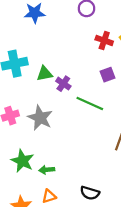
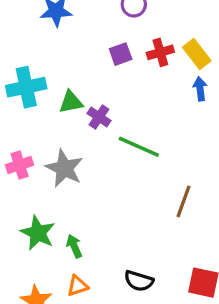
red cross: (104, 40) -> (160, 52), turned -35
purple square: (107, 75) -> (121, 54), moved
green arrow: (47, 170) -> (74, 246), turned 72

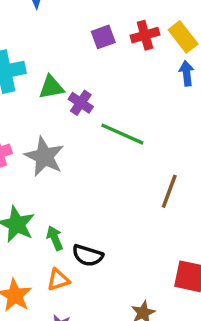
black semicircle: (139, 281) -> (88, 255), moved

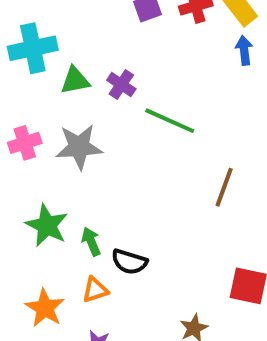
green triangle: (51, 87) -> (75, 80), moved
gray star: (44, 157) -> (79, 147), turned -30

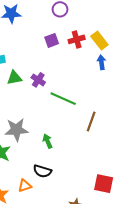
gray star: (79, 147) -> (16, 130), moved
brown line: (224, 187) -> (91, 121), moved
green arrow: (91, 242) -> (48, 141), moved

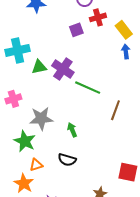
red cross: (77, 39) -> (98, 17), moved
purple cross: (38, 80) -> (63, 69), size x1.5
orange triangle: (25, 186) -> (36, 165), moved

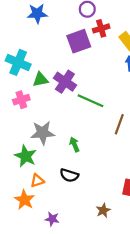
purple square: (76, 30) -> (79, 41), size x1.6
cyan cross: (18, 50) -> (18, 62), turned 35
pink cross: (13, 99) -> (21, 100), moved

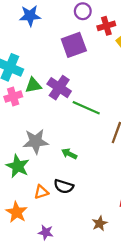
red cross: (101, 28) -> (106, 26), moved
pink cross: (21, 100) -> (13, 97), moved
green arrow: (75, 144) -> (69, 154), turned -40
orange triangle: (37, 181) -> (41, 192), moved

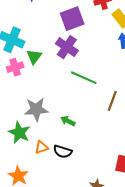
green triangle: (33, 85) -> (34, 57), turned -42
purple cross: (59, 88) -> (67, 47), moved
orange triangle: (41, 192) -> (42, 147), moved

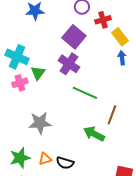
purple square: (72, 19) -> (74, 37), turned -30
green arrow: (68, 121) -> (94, 134), moved, size x1.5
green star: (19, 133) -> (20, 158), moved, turned 30

